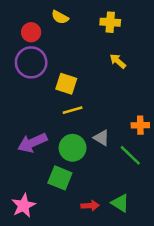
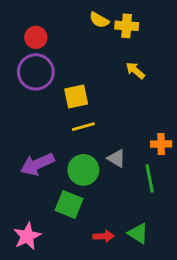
yellow semicircle: (60, 17) -> (99, 20), moved
yellow square: (66, 84) -> (76, 96), turned -30
green line: (130, 155) -> (150, 179), turned 35

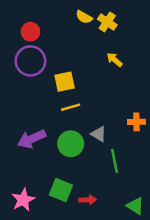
yellow cross: (127, 26) -> (107, 22), turned 30
green line: (150, 179) -> (115, 161), moved
green square: (69, 204) -> (61, 190), moved
green triangle: (138, 233) -> (135, 206), moved

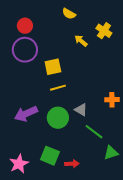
yellow cross: (107, 22) -> (104, 31), moved
yellow arrow: (115, 60) -> (81, 41), moved
green line: (115, 161) -> (94, 132), turned -42
green triangle: (135, 206) -> (111, 153), moved, turned -49

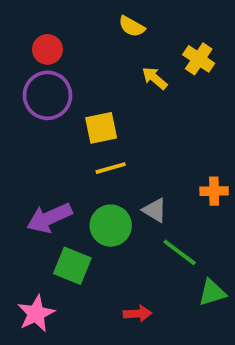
green square: (50, 156) -> (72, 266), moved

